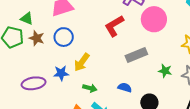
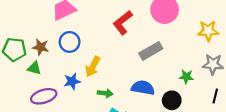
green triangle: (27, 19) -> (34, 68), moved
green star: (165, 71) -> (186, 77), moved
blue semicircle: (125, 88) -> (143, 88), size x1.5

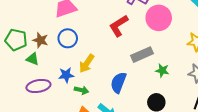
green star: (186, 77) -> (162, 70), moved
blue semicircle: (143, 88) -> (118, 83), moved, turned -85
green arrow: (105, 93) -> (81, 90), moved

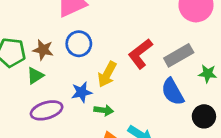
red L-shape: (119, 26) -> (140, 54), moved
green triangle: (33, 59) -> (35, 76), turned -48
blue semicircle: (118, 83) -> (173, 92), moved, turned -45

